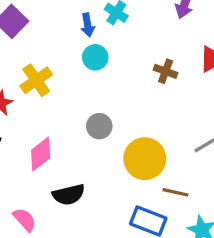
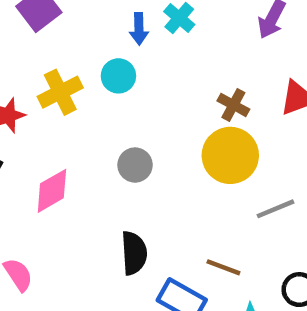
cyan circle: (95, 57) -> (118, 76), moved
yellow circle: (145, 159) -> (230, 155), moved
black semicircle: (69, 195) -> (134, 253), moved, turned -88

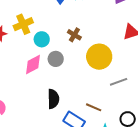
cyan circle: (118, 76) -> (42, 39), moved
brown cross: (233, 105) -> (74, 35), moved
pink diamond: (52, 191) -> (33, 64), moved

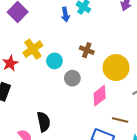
pink diamond: (33, 64) -> (100, 96), moved
black semicircle: (53, 99) -> (44, 122), moved

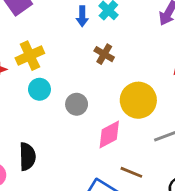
brown cross: (87, 50) -> (104, 54), moved
cyan circle: (54, 61) -> (39, 89), moved

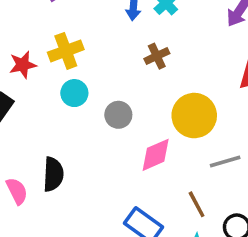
brown cross: (104, 54) -> (157, 56), turned 30
brown line: (131, 172) -> (197, 204), moved, turned 35

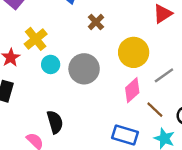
gray circle: (118, 115) -> (84, 69), size x1.6
pink diamond: (156, 155) -> (132, 90), moved

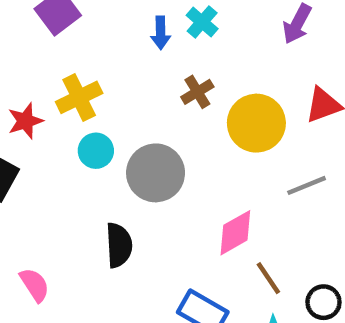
yellow circle: (134, 52) -> (256, 123), moved
gray line: (164, 75) -> (307, 185), moved
black semicircle: (55, 122) -> (119, 245), moved

